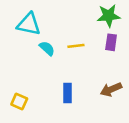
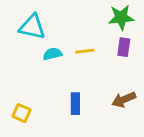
cyan semicircle: (47, 48) -> (52, 54), turned -56

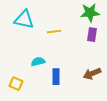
yellow line: (85, 51) -> (54, 32), moved
cyan semicircle: (52, 54) -> (38, 62), moved

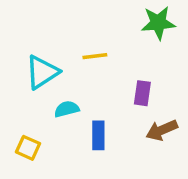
cyan triangle: (24, 20) -> (42, 72), moved, turned -45
purple rectangle: (92, 35) -> (142, 93), moved

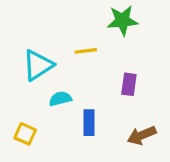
green star: (158, 23) -> (122, 21), moved
brown arrow: (162, 130) -> (142, 135), moved

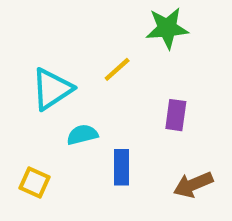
yellow line: (86, 51) -> (117, 69), turned -35

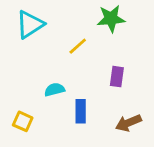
cyan triangle: (52, 89) -> (30, 24), moved

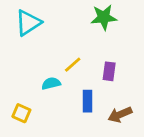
yellow line: (78, 46) -> (73, 65), moved
blue rectangle: (81, 111) -> (88, 101), moved

